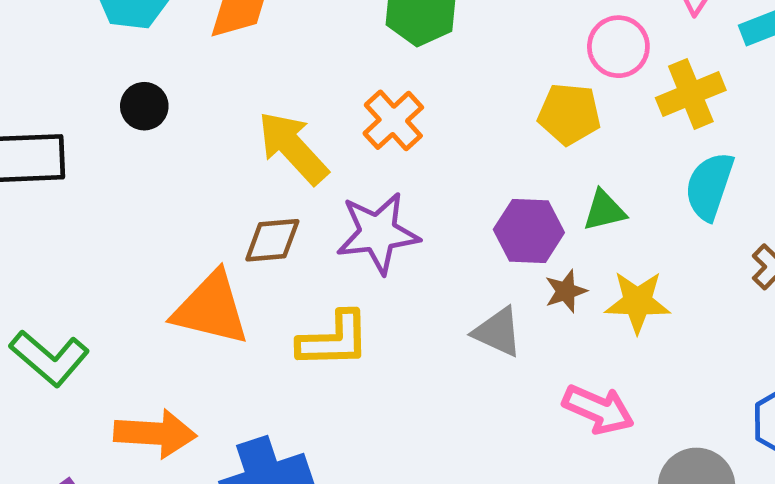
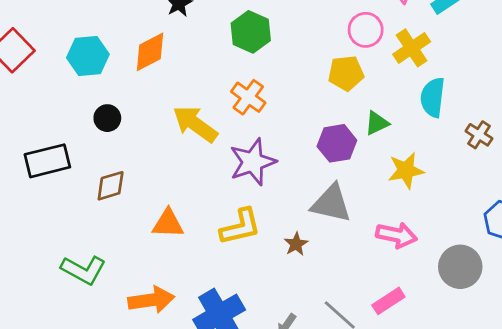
brown diamond: (272, 240) -> (111, 186), moved
brown star: (566, 291) -> (296, 244), moved
orange triangle: (211, 309) -> (168, 224), size x0.7
gray triangle: (498, 332) -> (331, 203), size x1.4

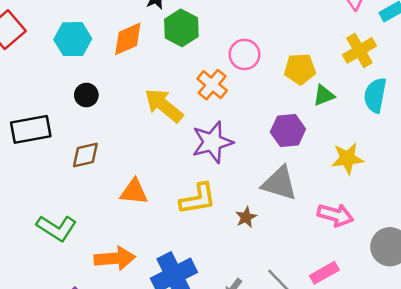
pink circle: (366, 30) -> (244, 54), moved
green hexagon: (251, 32) -> (181, 28), moved
green triangle: (377, 123) -> (324, 95), moved

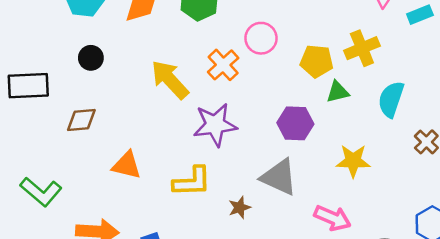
yellow cross: (359, 50) -> (362, 48), moved

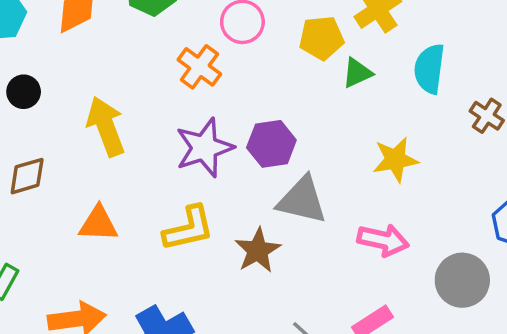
yellow arrow: (170, 80) -> (106, 126), moved, turned 33
purple hexagon: (295, 123) -> (271, 144), moved
brown star: (239, 208) -> (258, 250), size x1.5

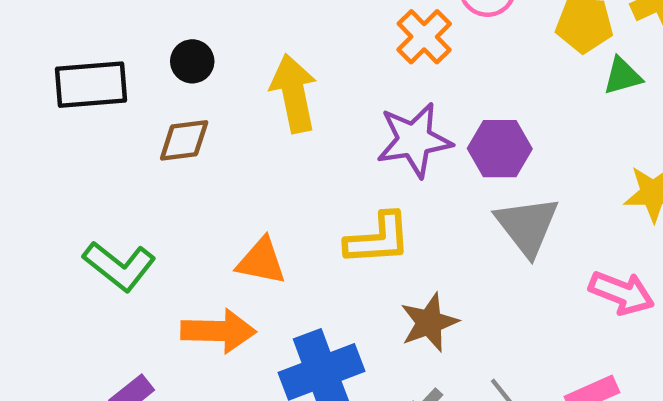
black circle: (24, 92) -> (192, 61), moved
gray triangle: (302, 200) -> (527, 226), turned 30
orange triangle: (98, 224) -> (261, 261), moved
brown star: (258, 250) -> (429, 322), moved

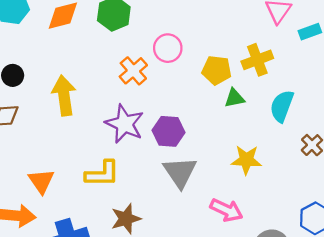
purple star: (414, 140) -> (125, 124), turned 30
orange triangle: (261, 261) -> (41, 181), turned 40

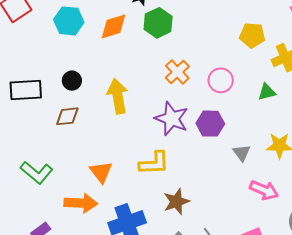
pink circle: (168, 48) -> (221, 80), moved
yellow pentagon: (217, 70) -> (252, 35), moved
gray triangle: (180, 172) -> (242, 153), moved, size x0.6

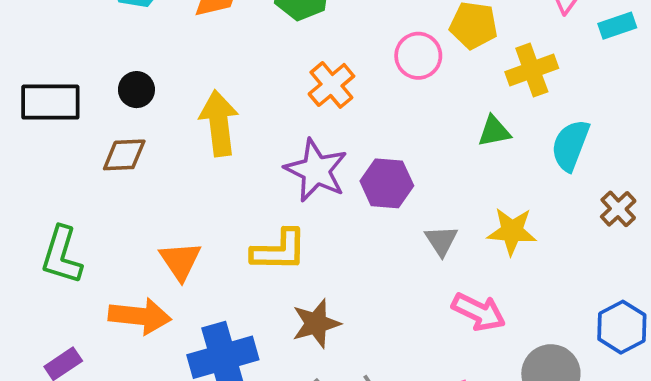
pink circle: (221, 80) -> (418, 56), moved
green L-shape: (37, 173) -> (62, 255), turned 64

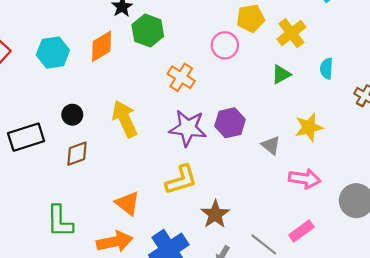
cyan semicircle: (570, 145) -> (326, 69), size x0.7

